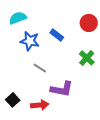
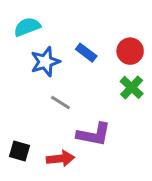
red circle: (89, 23) -> (130, 51), moved
blue star: (30, 41) -> (45, 62), turned -30
black square: (13, 100) -> (20, 151), turned -32

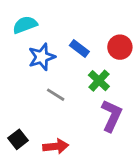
green cross: (132, 87) -> (99, 81), moved
purple L-shape: (94, 134) -> (112, 116), moved, turned -76
black square: (20, 151) -> (18, 139), turned 36

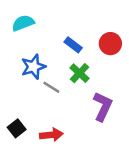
blue star: (42, 57) -> (33, 67), moved
green cross: (99, 81) -> (80, 73), moved

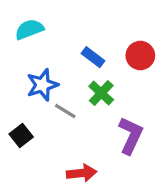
black square: (17, 128) -> (21, 135), moved
red arrow: (51, 135) -> (82, 173), moved

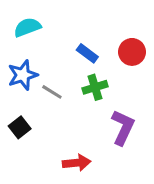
blue star: (42, 85) -> (23, 75), moved
green cross: (101, 93) -> (95, 87), turned 30
gray line: (65, 111) -> (52, 92), moved

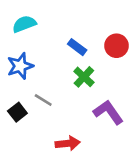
green cross: (95, 87) -> (84, 77), turned -30
gray line: (52, 92) -> (43, 100), moved
purple L-shape: (123, 127) -> (108, 112), turned -60

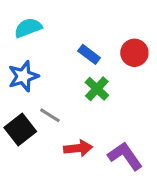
black square: (17, 112) -> (20, 129), size x1.4
purple L-shape: (108, 112) -> (125, 156), moved
red arrow: (68, 143) -> (78, 148), moved

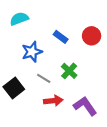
blue star: (23, 76) -> (32, 52), moved
green cross: (97, 89) -> (69, 71), moved
gray line: (50, 115) -> (44, 78), moved

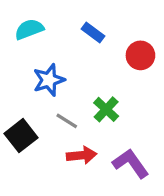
blue rectangle: (61, 37) -> (93, 32), moved

